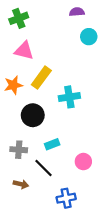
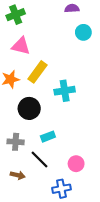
pink circle: (83, 162) -> (76, 164), moved

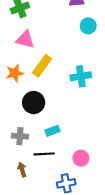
cyan cross: (65, 91) -> (81, 76), moved
black line: (40, 160) -> (44, 154), turned -48
brown arrow: (18, 175) -> (22, 170), turned -120

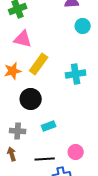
black line: (44, 154) -> (45, 159), moved
brown arrow: (22, 170) -> (12, 154), moved

